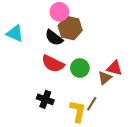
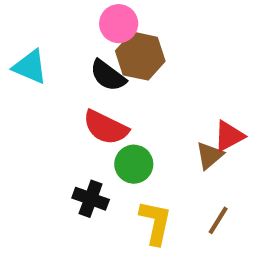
green circle: (80, 68) -> (134, 164), moved
red triangle: (114, 68) -> (229, 136), turned -42
brown line: (92, 104) -> (218, 220), moved

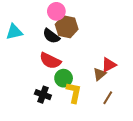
cyan triangle: (30, 67) -> (14, 32), turned -36
brown line: (218, 220) -> (108, 98), moved
yellow L-shape: (155, 223) -> (74, 93), moved

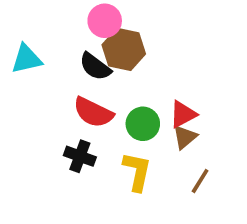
red triangle: (109, 65) -> (183, 114), moved
green circle: (64, 78) -> (143, 124), moved
black cross: (43, 95) -> (80, 156), moved

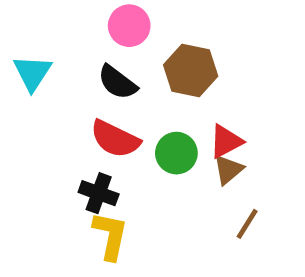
brown hexagon: (124, 49) -> (191, 70), moved
cyan triangle: (26, 59) -> (32, 73), turned -44
yellow L-shape: (137, 171) -> (110, 236), moved

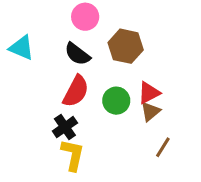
cyan triangle: (32, 73) -> (21, 48), turned -40
red semicircle: (115, 139) -> (76, 91), turned -88
black cross: (99, 193) -> (65, 127), turned 35

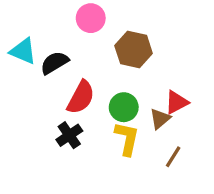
black semicircle: (77, 54) -> (54, 63), moved, turned 112
red triangle: (149, 93) -> (176, 102), moved
yellow L-shape: (73, 155) -> (127, 139), moved

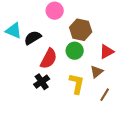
red triangle: (176, 102) -> (107, 52), moved
green circle: (124, 107) -> (75, 51), moved

